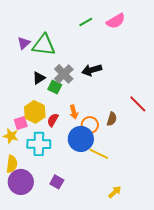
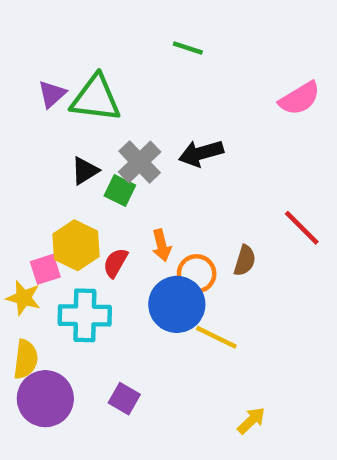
pink semicircle: (116, 21) -> (300, 98), moved
green line: (86, 22) -> (188, 48), turned 48

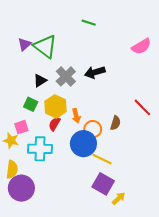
green triangle: (96, 98) -> (45, 46), turned 30
green square: (120, 190) -> (31, 104), moved
yellow hexagon: (76, 245) -> (56, 106), moved
purple square: (124, 399) -> (103, 184), moved, size x1.5

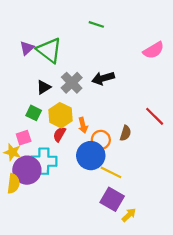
purple circle: (21, 188) -> (27, 170), moved

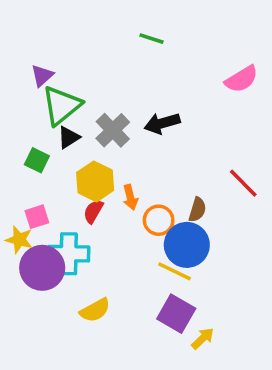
green triangle: (49, 50) -> (62, 106), moved, turned 44
green square: (34, 113) -> (37, 160), moved
blue circle: (91, 156) -> (187, 245), moved
yellow semicircle: (13, 184) -> (95, 310), moved, turned 54

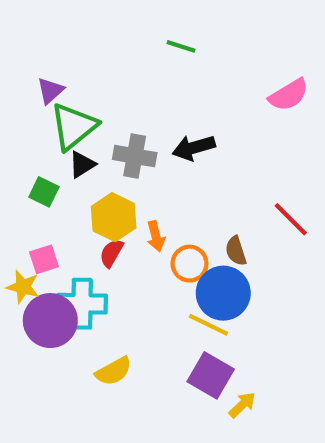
gray cross: (113, 130) -> (135, 156), turned -36
brown semicircle: (197, 210) -> (236, 251), turned 145

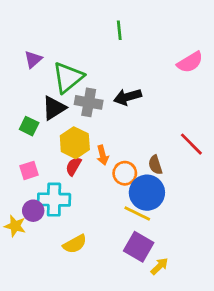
green line: (181, 46) -> (119, 30), turned 66
green triangle: (74, 127) -> (68, 77), moved
black triangle: (82, 164) -> (54, 108), size x1.4
yellow star: (23, 287) -> (15, 226), moved
purple circle: (50, 321) -> (33, 211), size x0.6

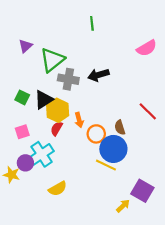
black triangle: (54, 108) -> (44, 100), moved
cyan cross: (54, 200) -> (42, 154), turned -35
purple square: (139, 247) -> (142, 191), moved

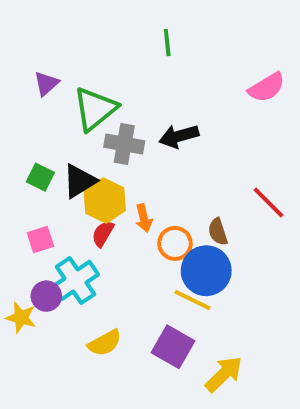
purple square: (142, 191) -> (173, 347), moved
yellow arrow: (123, 206) -> (224, 374), size x1.5

